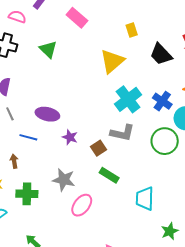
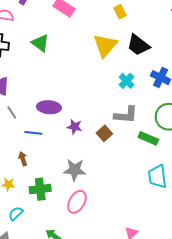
black trapezoid: (161, 54) -> (138, 45), moved
cyan cross: (128, 99) -> (126, 81), size x0.6
green rectangle: (109, 175) -> (148, 138), moved
pink ellipse: (82, 205) -> (77, 202), moved

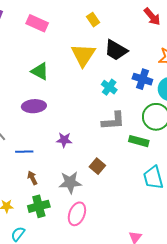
green triangle: (40, 43) -> (40, 71), moved
purple ellipse: (49, 107) -> (34, 106), moved
brown square: (104, 133) -> (97, 166), moved
brown arrow: (23, 159) -> (32, 178), moved

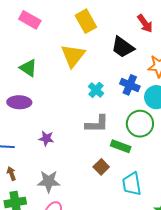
yellow rectangle: (93, 20) -> (86, 21), size x1.6
black trapezoid: (116, 50) -> (123, 47), moved
brown square: (97, 166) -> (101, 167), moved

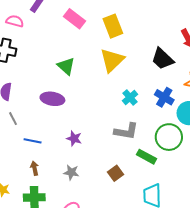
yellow rectangle: (86, 21) -> (113, 26), moved
brown square: (101, 167) -> (115, 173), moved
gray star: (49, 181) -> (71, 172), moved, size x0.7

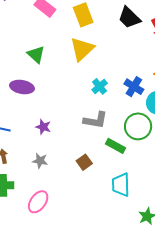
black trapezoid: (163, 59) -> (129, 18), moved

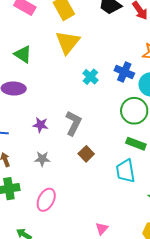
gray L-shape: (95, 120) -> (73, 123), moved, turned -65
green rectangle: (115, 146) -> (136, 144), moved

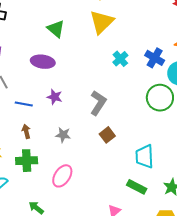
purple star: (40, 125) -> (55, 97), moved
green rectangle: (136, 144) -> (137, 187), moved

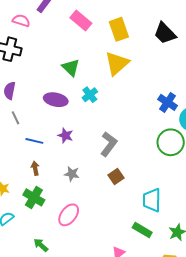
cyan cross: (120, 59) -> (90, 95), moved
green cross: (27, 161) -> (34, 197), turned 30

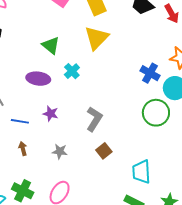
green cross: (34, 197) -> (23, 191), moved

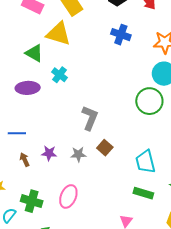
yellow triangle: (97, 38) -> (58, 34), moved, turned -48
blue cross: (150, 73) -> (121, 35), moved
purple star: (51, 114) -> (49, 153), moved
gray star: (60, 151) -> (78, 154), moved

